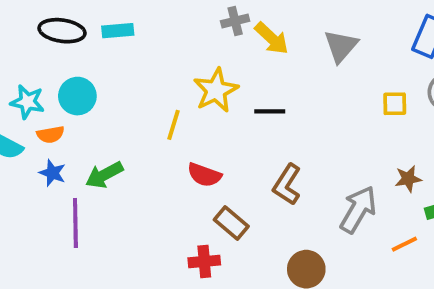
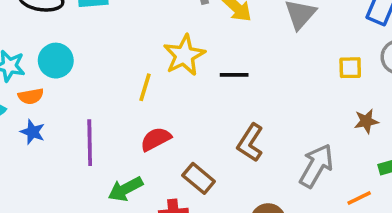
green arrow: (104, 175) -> (125, 189), moved
red semicircle: (204, 175) -> (156, 139), moved, turned 132
brown star: (408, 179) -> (366, 121), moved
purple line: (75, 223) -> (90, 143), moved

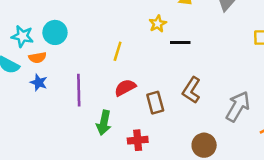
yellow star: (184, 55) -> (158, 24), moved, size x0.6
brown rectangle: (199, 178) -> (155, 103), moved, turned 35
green arrow: (125, 189) -> (104, 123), turned -50

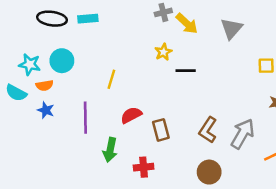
yellow line: (118, 51) -> (111, 79), moved
brown L-shape: (192, 90) -> (208, 130), moved

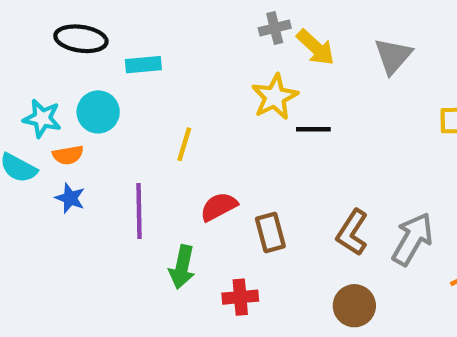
cyan rectangle: (88, 19) -> (143, 65), moved
yellow star: (163, 52) -> (275, 97), size x1.5

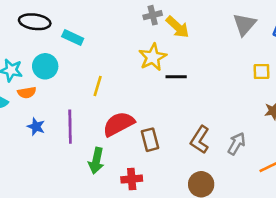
gray triangle: (393, 56) -> (244, 24), moved
cyan rectangle: (143, 65) -> (73, 37), turned 30
blue star: (70, 198) -> (36, 127), moved
red semicircle: (219, 207) -> (119, 124), size x1.4
gray arrow: (412, 239) -> (237, 144), size x0.7

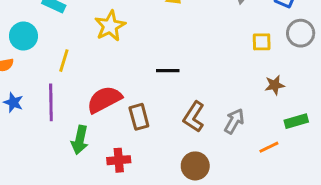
yellow star: (153, 57) -> (110, 26), moved
black line: (176, 77) -> (168, 71), moved
yellow line: (98, 86) -> (64, 61), moved

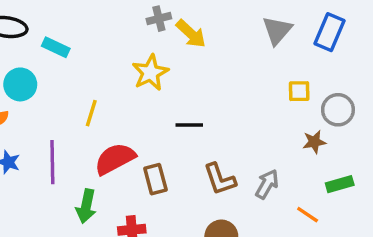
yellow star: (110, 26) -> (150, 73), moved
gray circle: (301, 33) -> (338, 110), moved
yellow line: (64, 61) -> (91, 113), moved
brown L-shape: (194, 117) -> (220, 179), turned -52
orange line: (269, 147) -> (308, 215), turned 60

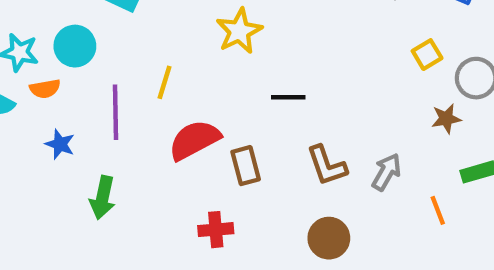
yellow square: (299, 91) -> (427, 55), turned -30
purple line: (52, 162) -> (115, 112), moved
green arrow: (86, 206) -> (103, 198), moved
orange line: (308, 215) -> (438, 210), turned 35

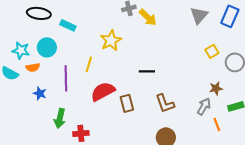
yellow star: (239, 31) -> (111, 40), moved
brown star: (446, 119) -> (216, 88), moved
gray arrow: (386, 172) -> (204, 106), moved
red cross: (216, 230) -> (81, 133), moved

